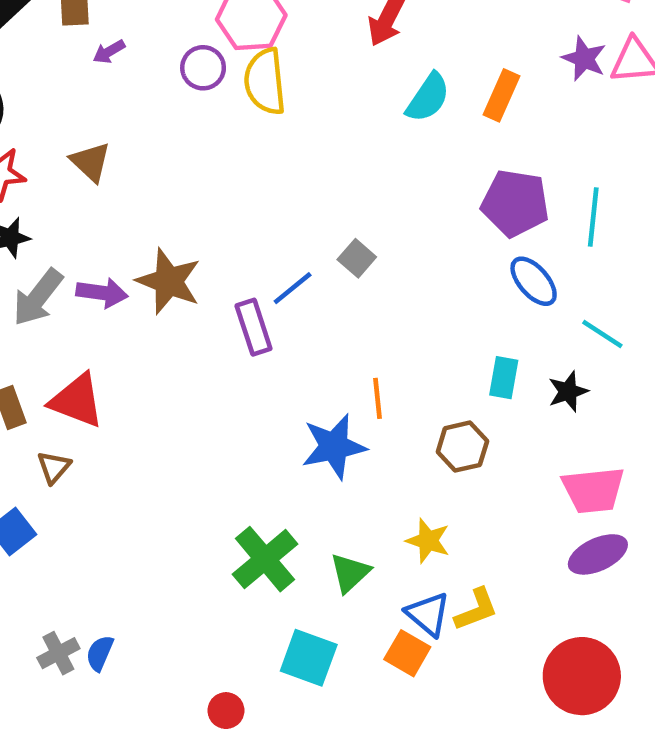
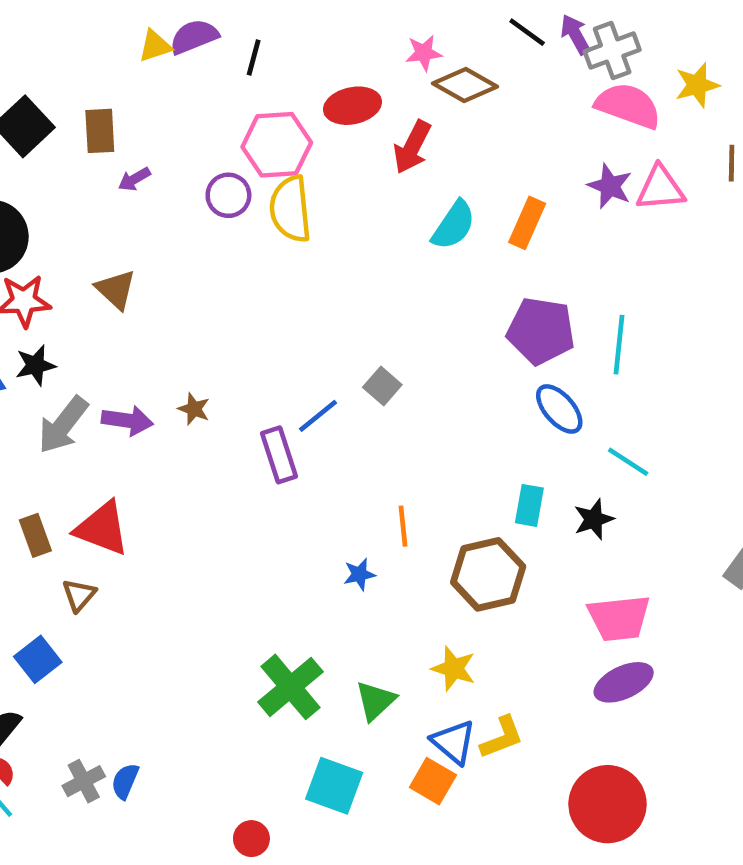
brown star: (169, 281) -> (194, 409), size x0.5
blue star: (334, 447) -> (359, 574), size x0.5
brown hexagon: (462, 447) -> (488, 574), size x1.4

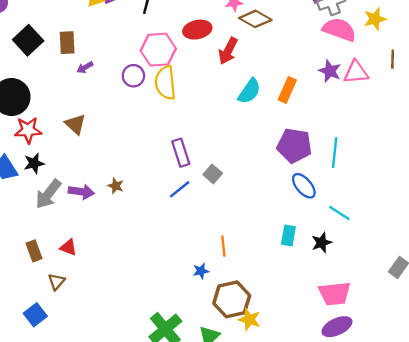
purple rectangle: (279, 455) -> (181, 153), moved
red triangle: (102, 528) -> (68, 247), size x0.6
brown hexagon: (488, 574) -> (232, 299), moved

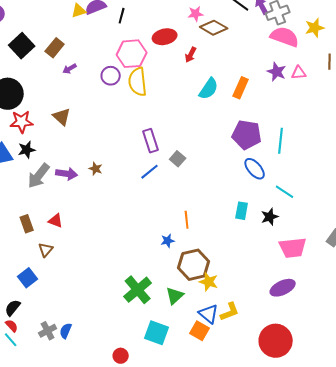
brown rectangle: (67, 43) -> (55, 48), turned 42
red arrow: (228, 51) -> (191, 55), size x0.7
pink triangle: (356, 72) -> (299, 73), size x0.7
pink trapezoid: (335, 293) -> (293, 248), moved

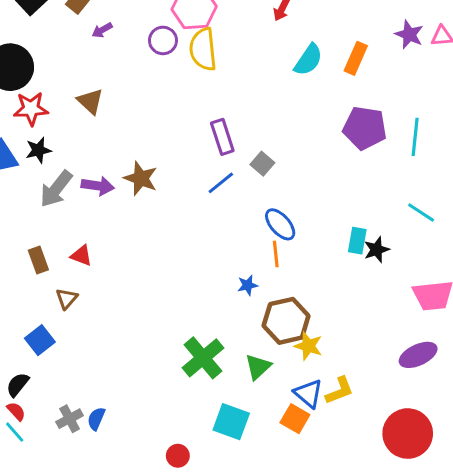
brown star: (96, 169) -> (141, 178), size x1.6
blue ellipse: (255, 169) -> (280, 224), moved
black star: (270, 217) -> (377, 250), moved

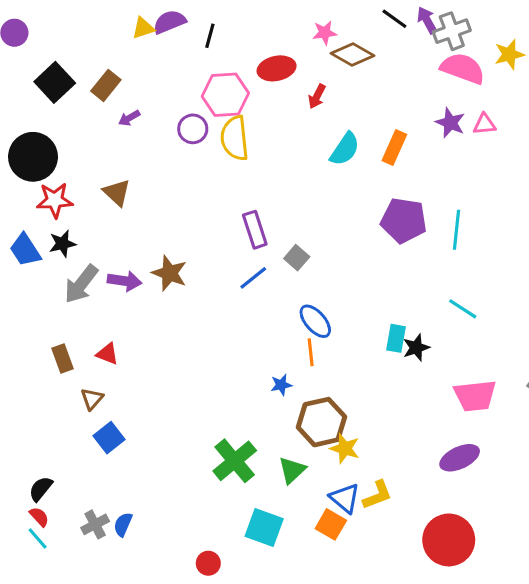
blue square: (40, 340) -> (109, 438), moved

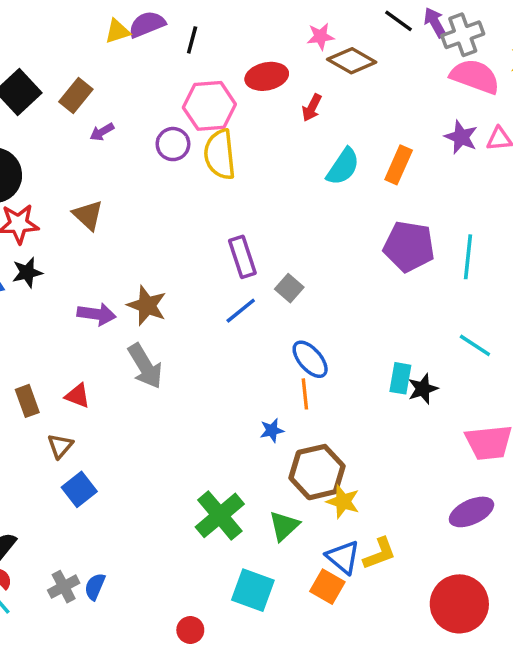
gray arrow: (81, 284) -> (145, 366), moved, turned -69

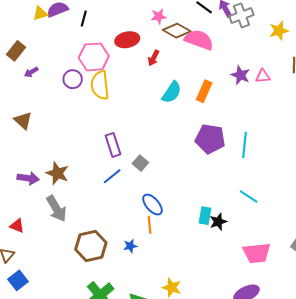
pink semicircle: (475, 76) -> (199, 40), moved
brown hexagon: (317, 472) -> (91, 246), moved

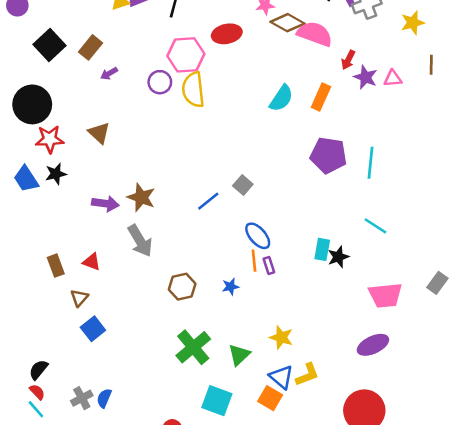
red arrow: (154, 58) -> (348, 60), moved
purple rectangle: (113, 145) -> (269, 266), moved, size x0.6
brown hexagon: (91, 246) -> (182, 287), size x0.7

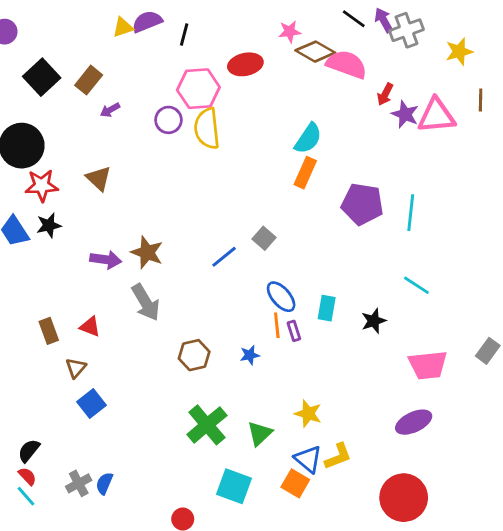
pink triangle: (393, 78) -> (436, 116), size x1.8
orange rectangle: (321, 97) -> (305, 173), moved
cyan rectangle: (322, 249) -> (327, 308), moved

